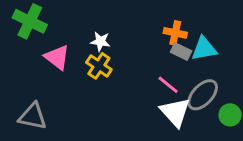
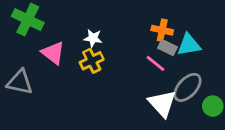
yellow cross: (99, 66) -> (92, 61), turned 30
pink line: (168, 85) -> (156, 63), moved
gray triangle: (33, 116) -> (20, 82), moved

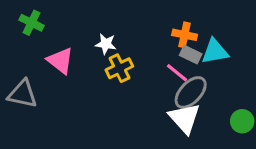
green cross: (28, 20) -> (32, 23), size x0.7
yellow cross: (92, 61) -> (119, 68), moved
gray ellipse: (187, 87) -> (191, 92), moved

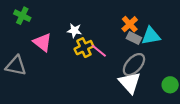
orange cross: (185, 35) -> (130, 24), turned 35
pink line: (177, 73) -> (99, 51), moved

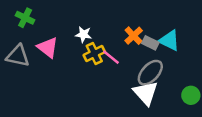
orange cross: (130, 24) -> (134, 36), moved
cyan triangle: (151, 36) -> (169, 40), turned 36
gray triangle: (16, 66) -> (18, 56), moved

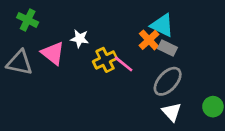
white star: (84, 34) -> (80, 39), moved
cyan triangle: (169, 40) -> (162, 25), moved
white triangle: (146, 93) -> (172, 112), moved, size x0.7

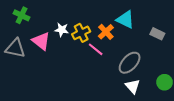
orange cross: (149, 40) -> (106, 32), moved
gray rectangle: (168, 48) -> (157, 34), moved
yellow cross: (105, 60) -> (81, 33), moved

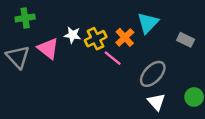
green cross: (21, 15) -> (25, 18), turned -35
cyan triangle: (125, 19) -> (148, 23), turned 48
gray triangle: (15, 48) -> (18, 57), turned 35

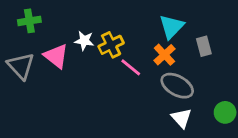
orange cross: (125, 37) -> (165, 55), moved
gray rectangle: (186, 40) -> (204, 46), moved, turned 49
gray ellipse: (153, 74) -> (177, 86), turned 76

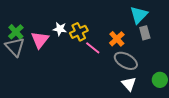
green cross: (29, 21) -> (16, 32), moved, turned -35
cyan triangle: (172, 27) -> (139, 15), moved
pink triangle: (56, 56) -> (40, 40), turned 30

